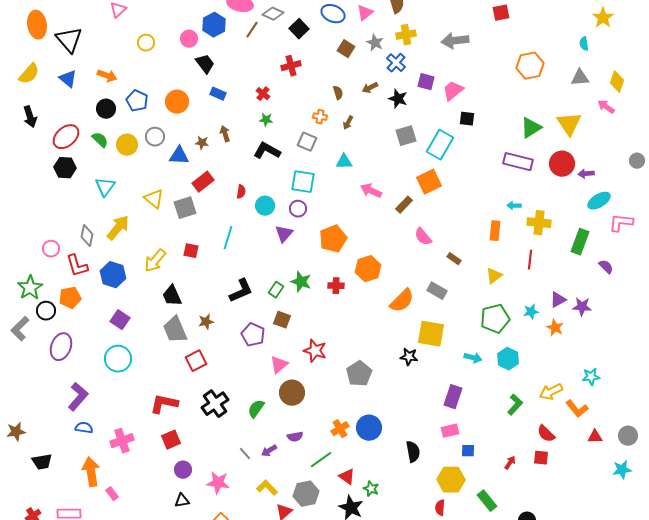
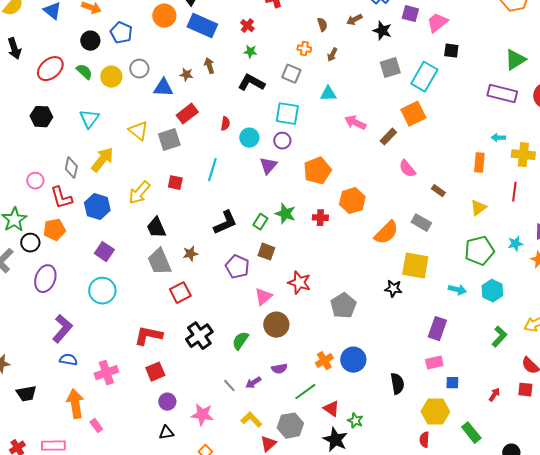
blue rectangle: (218, 94) -> (202, 26), size x1.8
orange circle: (177, 102) -> (164, 16), moved
black hexagon: (65, 168) -> (41, 117), moved

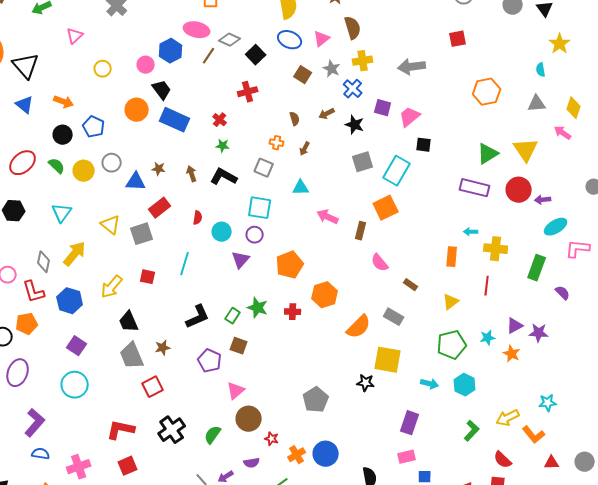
brown arrow: (209, 66) -> (192, 174), moved
brown rectangle: (388, 137) -> (361, 231), turned -30
red star: (299, 283) -> (272, 439), moved, size x0.6

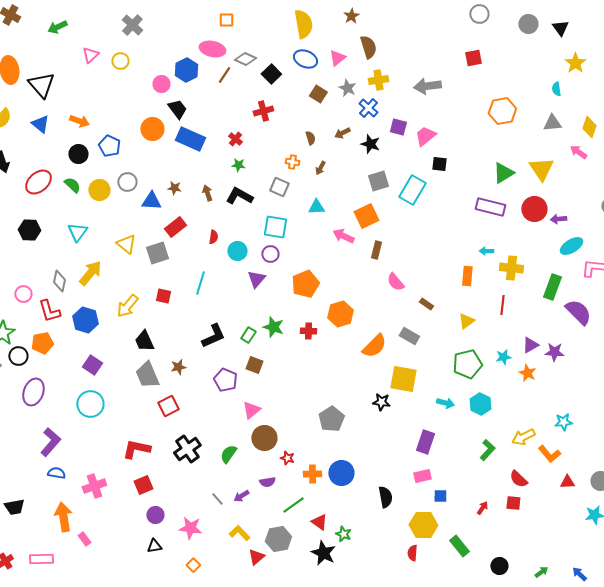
yellow circle: (103, 69) -> (120, 61), moved
orange square: (386, 208) -> (366, 216), moved
purple semicircle: (563, 293) -> (578, 312), size x1.8
orange cross: (297, 455) -> (312, 474), turned 30

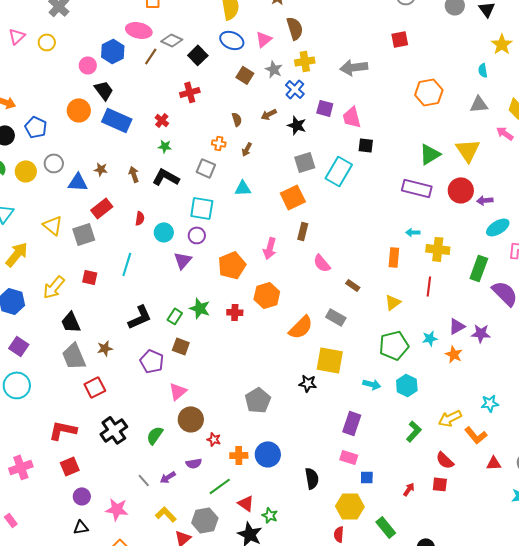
pink trapezoid: (425, 136) -> (352, 117), turned -65
pink arrow: (343, 236) -> (270, 248), moved, turned -100
pink rectangle: (422, 476) -> (349, 457), turned 30

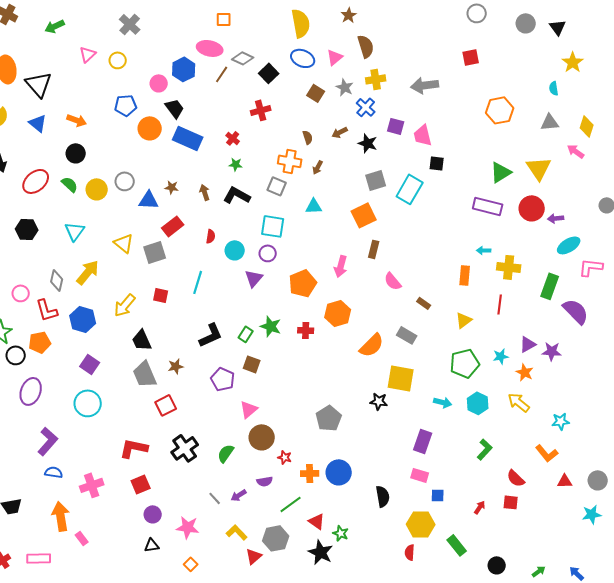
blue pentagon: (36, 127) -> (126, 105), moved, turned -30
orange cross: (219, 143) -> (290, 161), size x1.6
yellow arrow: (450, 418) -> (519, 402), moved, turned 65

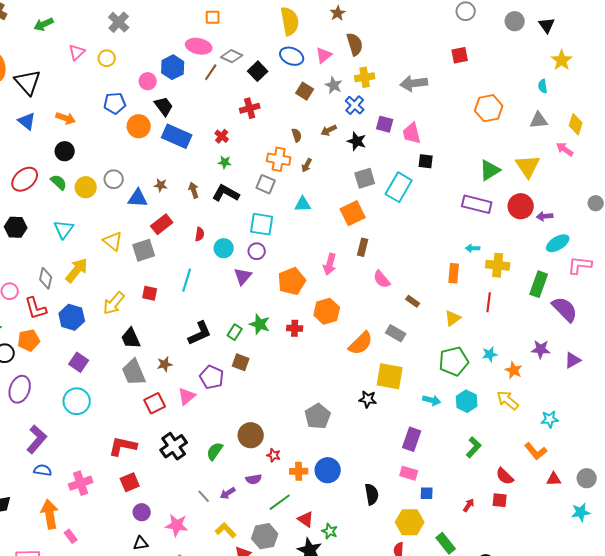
purple triangle: (528, 344) -> (573, 360), moved
pink triangle: (249, 409) -> (187, 396), moved

